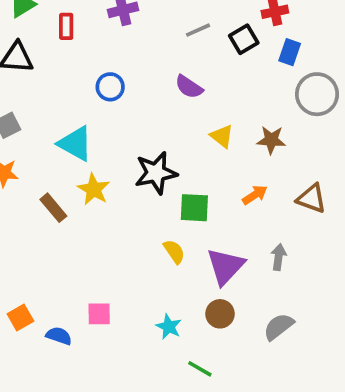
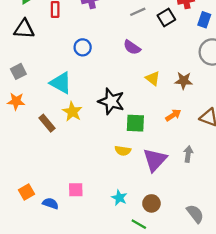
blue rectangle: (290, 52) -> (204, 20), moved
black star: (156, 173) -> (111, 101), turned 30
yellow semicircle: (174, 252) -> (123, 151), turned 133
brown circle: (220, 314) -> (151, 203), moved
gray semicircle: (279, 327) -> (195, 214), moved, turned 90

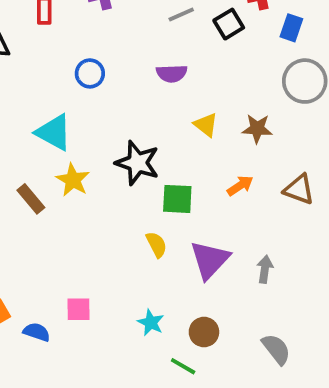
purple semicircle: (132, 47) -> (172, 73), turned -36
yellow semicircle: (123, 151) -> (156, 245), turned -126
gray arrow: (188, 154) -> (265, 269), moved

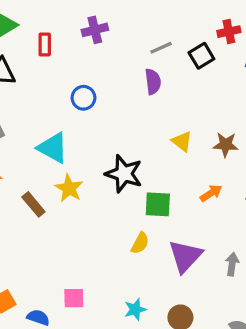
purple semicircle: (172, 73) -> (153, 82), moved, turned -95
yellow semicircle: (156, 245) -> (140, 243), turned 55
cyan star: (151, 323) -> (135, 309), turned 30

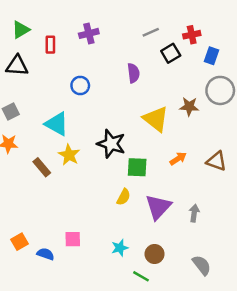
gray line: (161, 48) -> (151, 32), moved
yellow triangle: (182, 141) -> (156, 119), size x1.6
brown star: (226, 145) -> (189, 107), moved

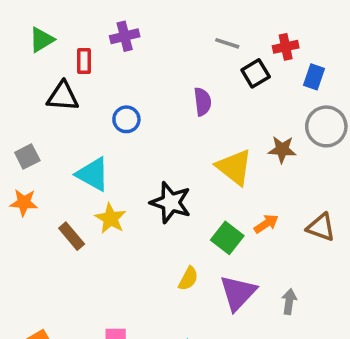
gray line: (151, 32) -> (227, 43), turned 42
purple cross: (89, 33) -> (125, 36), moved
black triangle: (17, 66) -> (63, 96), moved
green square: (137, 167) -> (227, 238), moved, turned 35

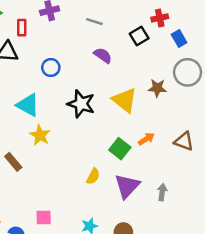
gray line: (227, 43) -> (94, 22), moved
blue rectangle: (314, 77) -> (179, 38), turned -49
purple semicircle: (202, 102) -> (103, 55), turned -48
black star: (171, 203) -> (81, 104), moved
brown rectangle: (72, 236) -> (13, 162), moved

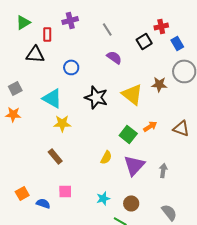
gray line: (94, 22) -> (107, 29), turned 40
yellow star: (40, 135) -> (62, 123), turned -30
brown rectangle: (13, 162) -> (55, 156), moved

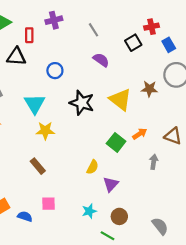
cyan triangle: (52, 98) -> (35, 104), turned 30
purple triangle: (134, 165) -> (111, 184), moved, size x0.7
gray arrow: (163, 170) -> (154, 162), moved

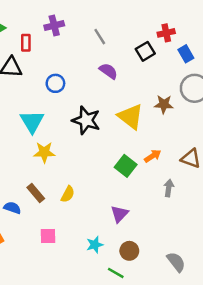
yellow semicircle: (92, 167) -> (68, 194), moved
blue semicircle: (25, 216) -> (12, 208), moved

